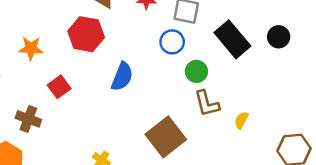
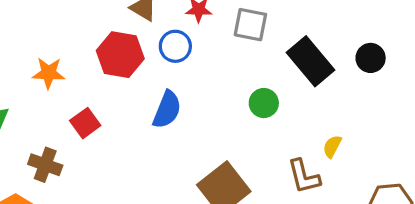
blue circle: (172, 42) -> (175, 46), moved
brown L-shape: (207, 103) -> (304, 176), moved
yellow semicircle: (241, 120) -> (332, 146), moved

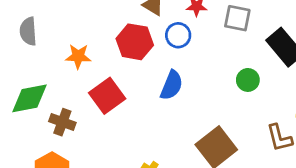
red square: (85, 123) -> (107, 96), size x1.5
brown cross: (45, 165) -> (62, 122), moved

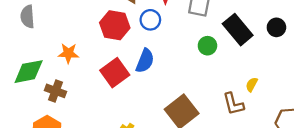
orange star: (78, 56) -> (68, 53), moved
green circle: (248, 80) -> (207, 46), moved
red square: (107, 96) -> (115, 73), moved

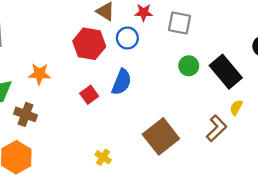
black rectangle: (238, 30) -> (226, 72), moved
red square: (115, 73) -> (89, 95), size x0.6
brown L-shape: (233, 104) -> (217, 128), turned -120

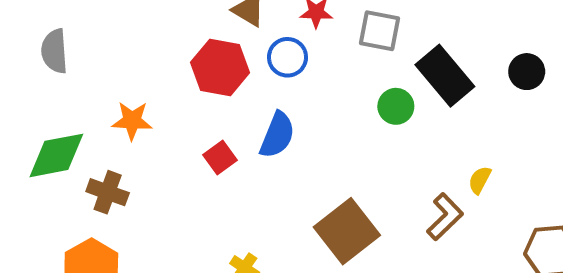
black rectangle: (226, 72) -> (445, 76), moved

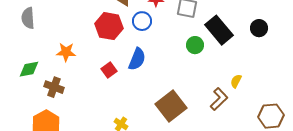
green diamond: (56, 155) -> (29, 69), size x0.7

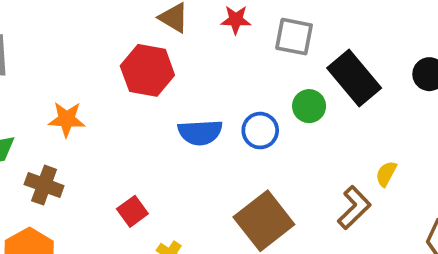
blue circle: (142, 21) -> (260, 131), moved
blue semicircle: (137, 59) -> (200, 132), turned 65
red square: (109, 70) -> (132, 211), moved

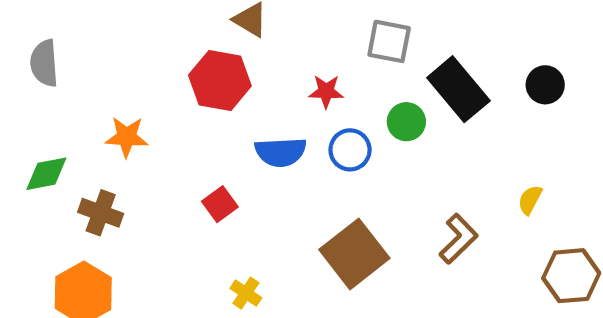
red star: (236, 20) -> (326, 91), moved
yellow semicircle: (386, 174) -> (530, 200), moved
red square: (132, 211) -> (220, 204), moved

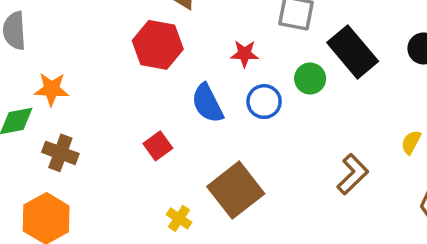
orange star: (127, 137) -> (52, 89), moved
blue semicircle: (281, 152) -> (207, 103), turned 66
brown square: (354, 254) -> (236, 190), moved

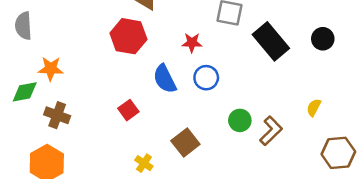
green circle: (310, 79) -> (240, 120), moved
brown square: (236, 190) -> (185, 142), size x0.7

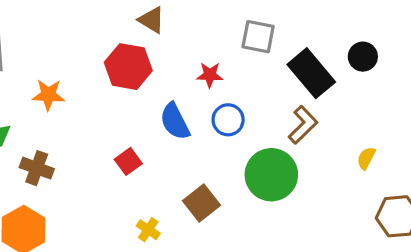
black circle: (323, 39) -> (363, 57), moved
orange star: (51, 69) -> (48, 95), moved
green circle: (240, 120) -> (271, 175), size x1.8
brown L-shape: (271, 131) -> (303, 125), moved

